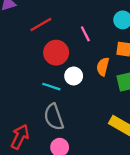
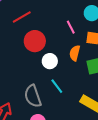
pink line: (85, 34) -> (71, 27), moved
cyan line: (51, 87) -> (57, 86), moved, turned 35

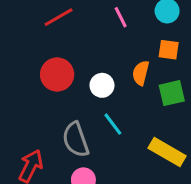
pink line: (71, 27) -> (121, 17), moved
red circle: (35, 41) -> (57, 74), moved

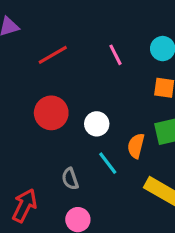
orange semicircle: (141, 73) -> (136, 146), moved
gray semicircle: (76, 140) -> (70, 179), size x0.6

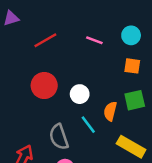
pink line: (116, 55) -> (94, 40), turned -42
gray semicircle: (70, 179) -> (59, 137), size x1.5

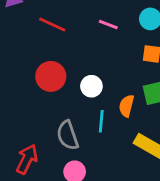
red line: (45, 40) -> (52, 25), turned 55
cyan line: (88, 125) -> (101, 121), turned 42

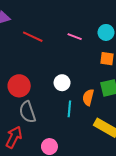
red circle: (51, 76) -> (19, 86), moved
gray semicircle: (68, 135) -> (27, 112), moved

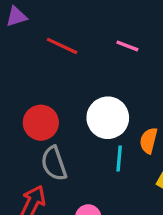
white circle: (62, 83) -> (108, 118), size x1.6

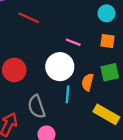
pink line: (127, 46) -> (73, 42), moved
gray semicircle: (54, 163) -> (36, 107), moved

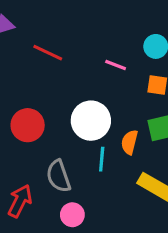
pink line: (73, 42) -> (116, 65), moved

